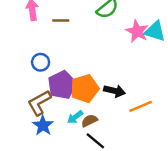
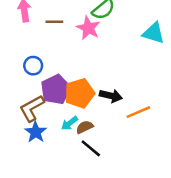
pink star: (137, 31) -> (88, 28), moved

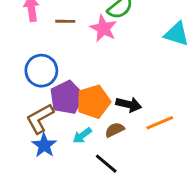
blue circle: (33, 66) -> (41, 71), size x1.5
brown semicircle: (85, 127) -> (115, 130), moved

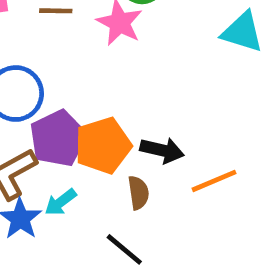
brown semicircle: (115, 130) -> (138, 193), turned 108
cyan arrow: (82, 135) -> (60, 202), moved

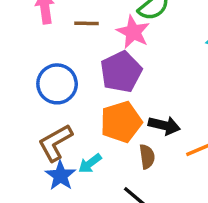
purple pentagon: (58, 138) -> (121, 72), moved

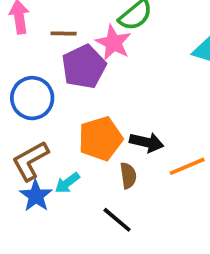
purple pentagon: (121, 72) -> (84, 67), moved

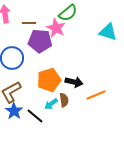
purple pentagon: (84, 67) -> (40, 41), turned 30
cyan arrow: (67, 183) -> (51, 104), moved
black line: (117, 220) -> (35, 116), moved

